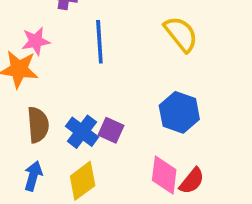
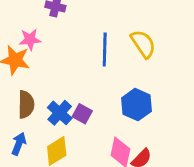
blue line: (99, 42) -> (105, 49), moved

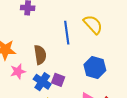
pink star: (30, 39) -> (18, 71), moved
brown semicircle: (26, 104) -> (40, 55), moved

